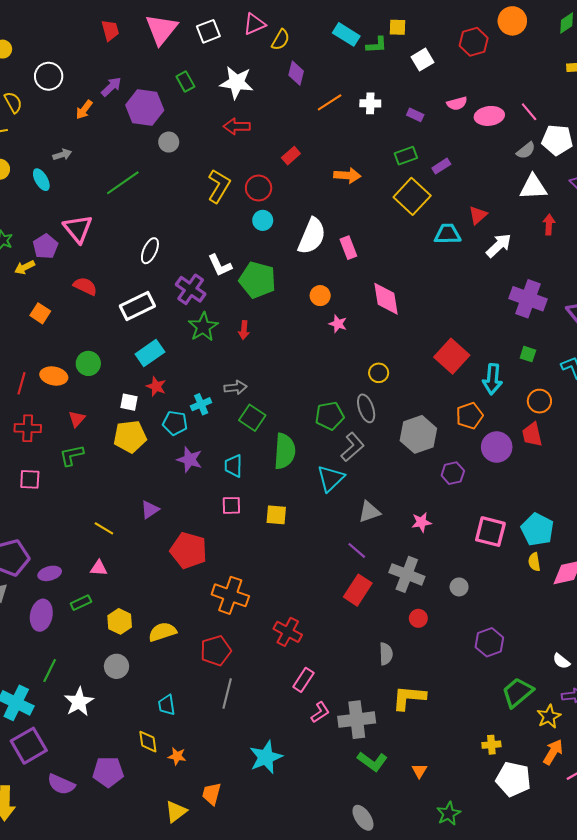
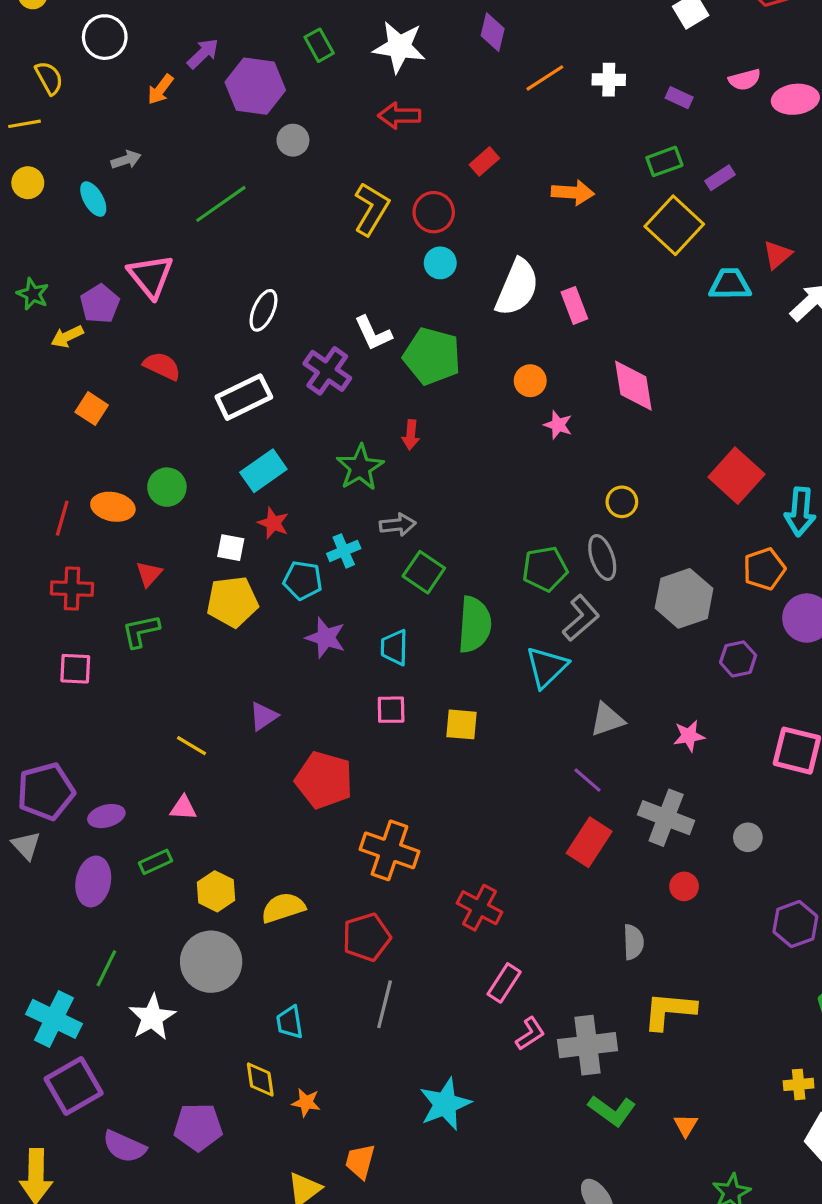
green star: (203, 327) -> (360, 467), moved
gray circle: (116, 666) -> (211, 962), size x1.6

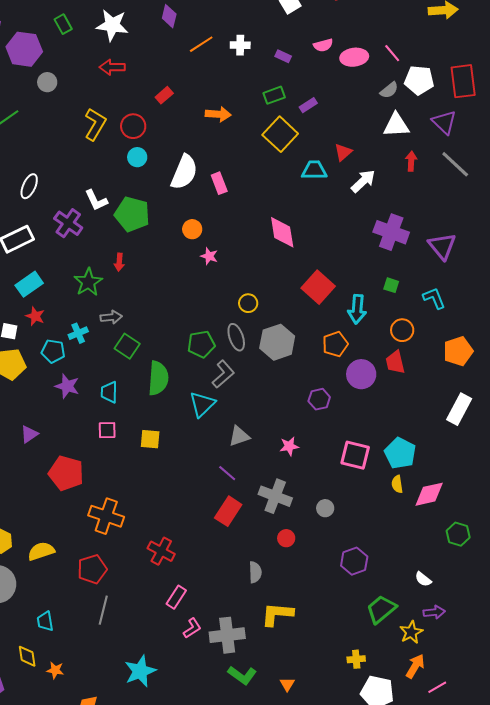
pink diamond: (633, 386) -> (282, 232), moved
gray hexagon: (684, 598) -> (277, 342), moved

